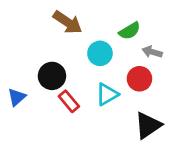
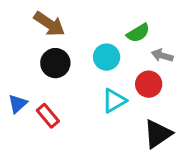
brown arrow: (68, 22) -> (49, 24), moved
black circle: (52, 76) -> (55, 63), moved
red rectangle: (69, 101) -> (48, 116), moved

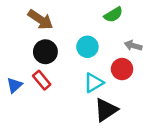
green semicircle: (138, 33) -> (113, 15), moved
red rectangle: (48, 116) -> (42, 80), moved
black triangle: (158, 134) -> (106, 110), moved

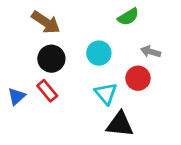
cyan triangle: (94, 83) -> (106, 94), turned -40
black triangle: (106, 110) -> (120, 124), turned 40

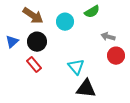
cyan circle: (99, 53) -> (65, 22), moved
red circle: (138, 78) -> (116, 56), moved
blue triangle: (16, 96) -> (12, 42), moved

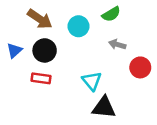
gray arrow: (108, 37) -> (117, 44), moved
red rectangle: (34, 65) -> (41, 78), turned -42

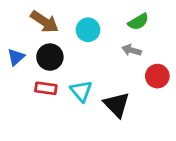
green semicircle: (111, 14) -> (138, 22), moved
cyan triangle: (92, 81) -> (81, 91), moved
black triangle: (104, 107) -> (117, 105), moved, turned 40

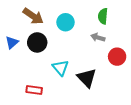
green semicircle: (138, 22) -> (103, 16), turned 126
red rectangle: (46, 88) -> (34, 90), moved

